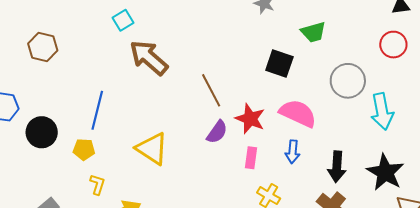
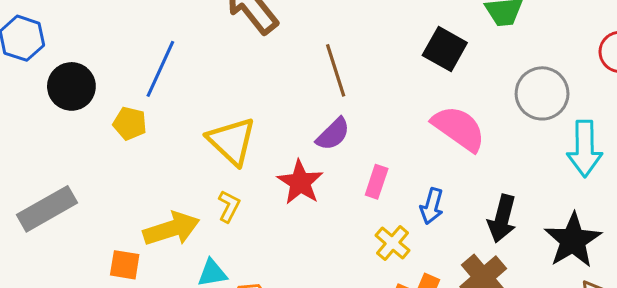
red star: (250, 119) -> (300, 182), moved
blue arrow: (293, 152) -> (432, 206), moved
yellow L-shape: (97, 184) -> (229, 206), moved

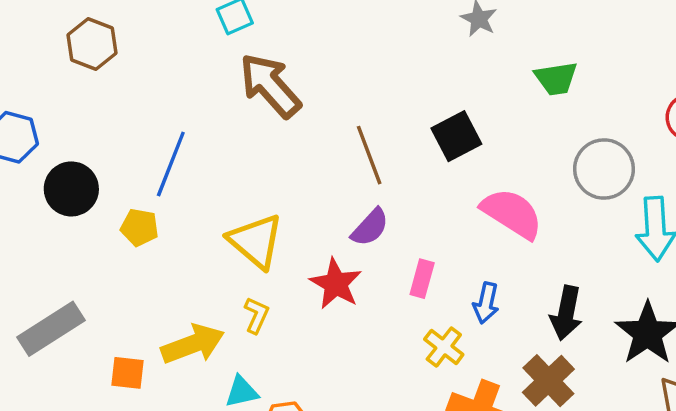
black square: (445, 49) -> (456, 136), moved, turned 36
orange square: (125, 265) -> (127, 373), moved

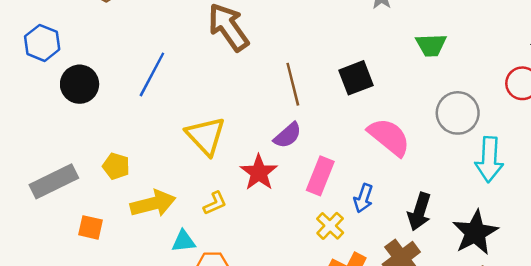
yellow pentagon: (140, 227) -> (116, 166), moved
pink rectangle: (422, 279) -> (320, 176), size x1.4
yellow L-shape: (256, 315) -> (215, 203), moved, turned 35
orange square: (127, 373) -> (91, 227), moved

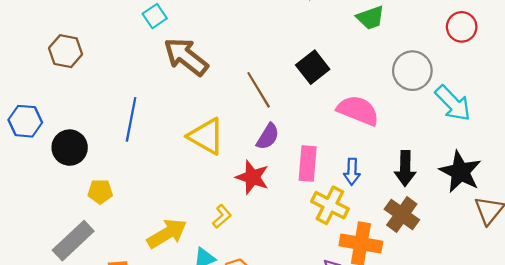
yellow triangle: (206, 136) -> (206, 136), moved
cyan arrow: (489, 159) -> (453, 103), turned -30
yellow pentagon: (116, 166) -> (100, 192), moved
yellow cross: (330, 226) -> (330, 205), size x1.4

